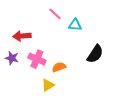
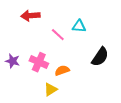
pink line: (55, 14) -> (58, 35), moved
red arrow: (22, 36) -> (30, 16), moved

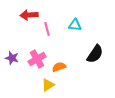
pink line: (58, 35) -> (47, 29), moved, turned 32
pink cross: (39, 62) -> (37, 59), turned 36

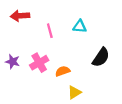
red arrow: (29, 15) -> (20, 16), moved
yellow triangle: (48, 85) -> (74, 92), moved

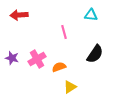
cyan triangle: (80, 26) -> (91, 15), moved
pink line: (50, 31) -> (64, 32), moved

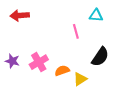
pink line: (64, 32) -> (76, 31), moved
yellow triangle: (70, 87) -> (80, 79), moved

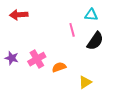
black semicircle: (100, 57) -> (95, 41), moved
yellow triangle: (80, 79) -> (85, 82), moved

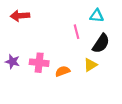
pink cross: (37, 59) -> (39, 63), turned 36
yellow triangle: (85, 82) -> (90, 65), moved

